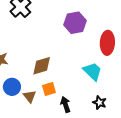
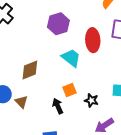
cyan trapezoid: (92, 71) -> (71, 58), moved
orange square: (49, 89) -> (70, 90), moved

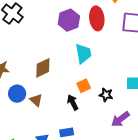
red ellipse: (93, 40) -> (97, 18), moved
cyan trapezoid: (71, 58) -> (83, 53), turned 45

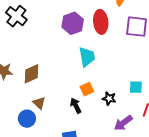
brown diamond: (43, 68) -> (32, 74), moved
blue circle: (17, 94) -> (27, 119), moved

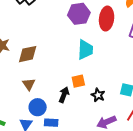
black arrow: (76, 106) -> (64, 95), turned 35
blue circle: (27, 119) -> (38, 107), moved

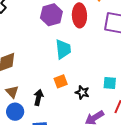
black arrow: (64, 95) -> (38, 97), moved
blue circle: (38, 107) -> (15, 112), moved

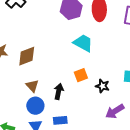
cyan trapezoid: (63, 49) -> (83, 43), turned -55

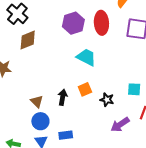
brown diamond: (27, 56) -> (28, 40), moved
black arrow: (59, 91) -> (63, 97), moved

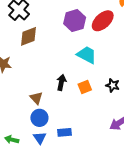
red ellipse: (101, 23) -> (103, 21), turned 50
black arrow: (63, 97) -> (61, 82), moved
black star: (107, 100) -> (113, 85), moved

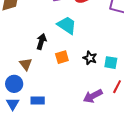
black arrow: (61, 82) -> (41, 42), moved
brown triangle: (36, 98) -> (26, 64), moved

